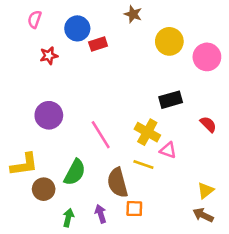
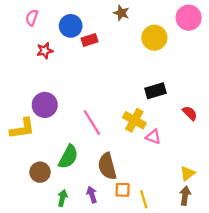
pink circle: (207, 57) -> (189, 18), moved
yellow L-shape: (24, 165) -> (22, 129), moved
yellow line: (143, 165) -> (144, 199), moved, turned 54
brown arrow: (203, 215) -> (185, 196), turned 72

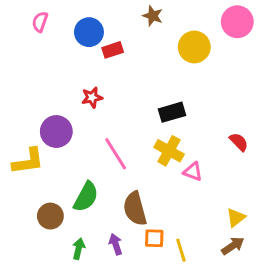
red star: (45, 51) -> (92, 97), moved
black rectangle: (156, 91) -> (172, 112), moved
brown arrow: (185, 196) -> (233, 246), turned 48

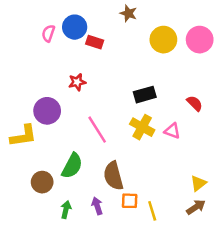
pink semicircle: (40, 22) -> (48, 33), moved
pink circle: (237, 22) -> (200, 40), moved
red rectangle: (113, 50) -> (95, 42), turned 36
red semicircle: (239, 142) -> (195, 103), moved
pink triangle: (193, 172) -> (172, 131), moved

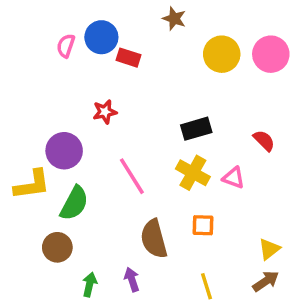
green semicircle: (72, 166) -> (74, 203), moved
orange square: (130, 201) -> (203, 225), moved

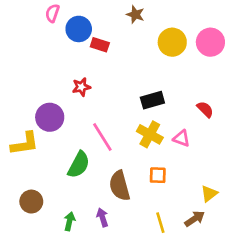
pink semicircle: (66, 46) -> (52, 13), moved
green semicircle: (74, 203) -> (79, 165), moved
brown circle: (57, 247) -> (31, 202), moved
brown arrow: (266, 281) -> (195, 219), moved

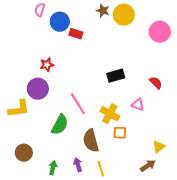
yellow circle: (172, 42) -> (124, 15), moved
red star: (81, 87) -> (47, 65), moved
yellow cross: (150, 134) -> (110, 114), moved
yellow line: (160, 223) -> (101, 169), moved

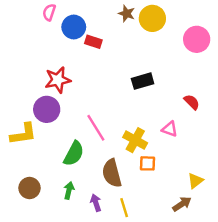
red star: (47, 65) -> (58, 80), size x1.5
black rectangle: (116, 76) -> (143, 81), moved
green arrow: (53, 168) -> (69, 190), moved

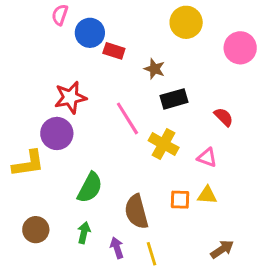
brown star: (127, 13) -> (155, 69), moved
red semicircle: (192, 102) -> (224, 117), moved
pink line: (96, 128) -> (127, 118), moved
yellow cross: (135, 140) -> (164, 144), moved
yellow triangle: (195, 181) -> (207, 195), moved, turned 42

